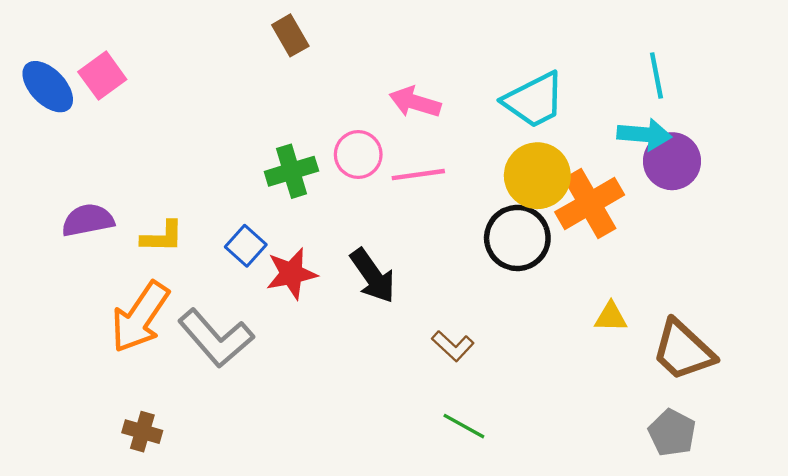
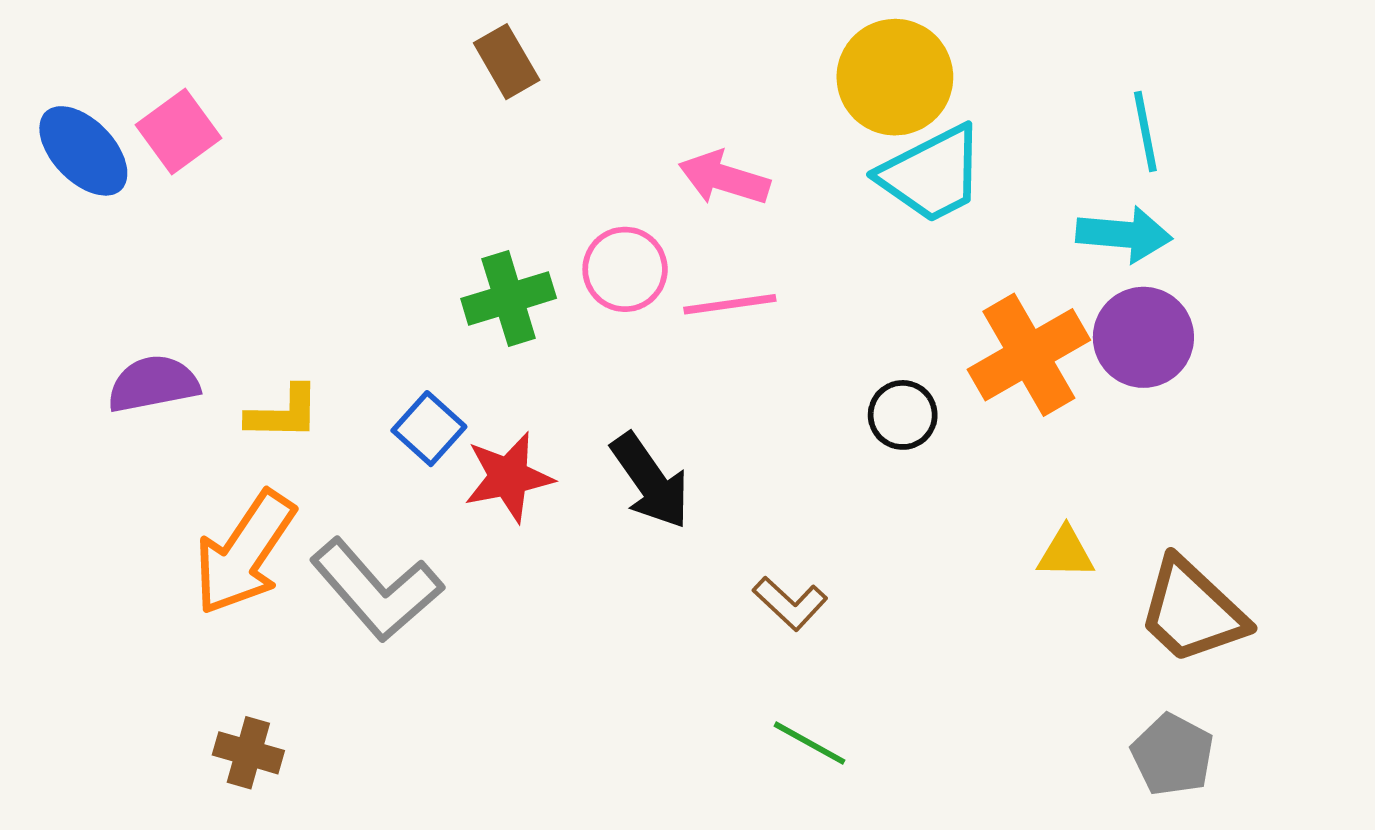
purple circle: (672, 161) -> (1143, 337), moved
yellow circle: (537, 176) -> (895, 77), moved
black circle: (517, 238) -> (903, 415), size x0.6

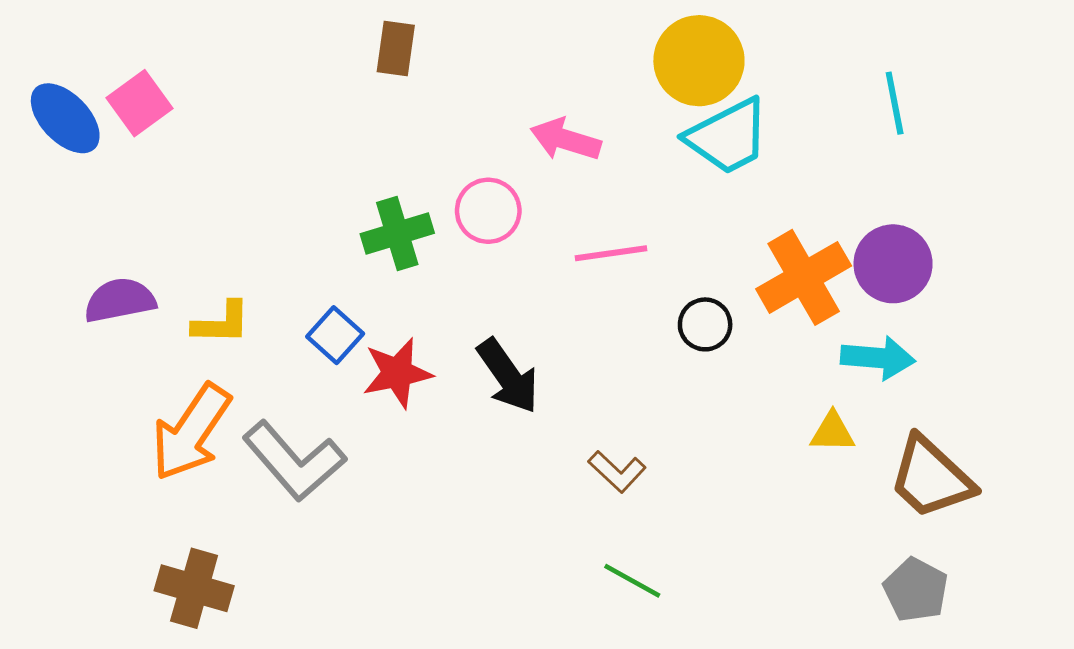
brown rectangle: (507, 62) -> (396, 49), turned 38
cyan arrow: (1124, 234) -> (878, 358), moved
pink line: (730, 304) -> (611, 253), moved
brown cross: (248, 753) -> (194, 588), size x1.4

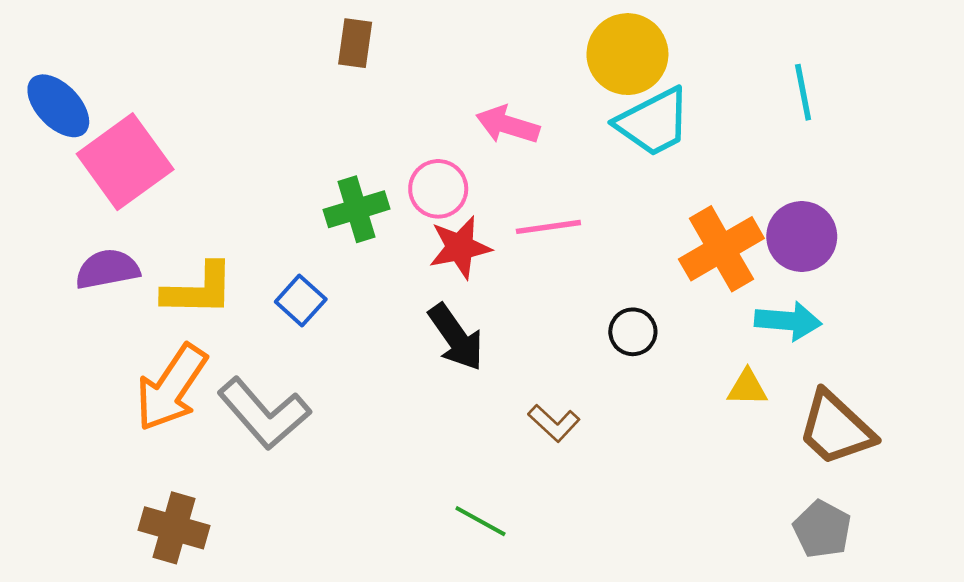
pink square: (139, 103) -> (125, 162), moved, size x1.6
yellow L-shape: (221, 323) -> (199, 290), size x1.4
black circle: (705, 324) -> (633, 332), moved
red star: (397, 373) -> (460, 247), moved
green line: (632, 581) -> (480, 521), moved

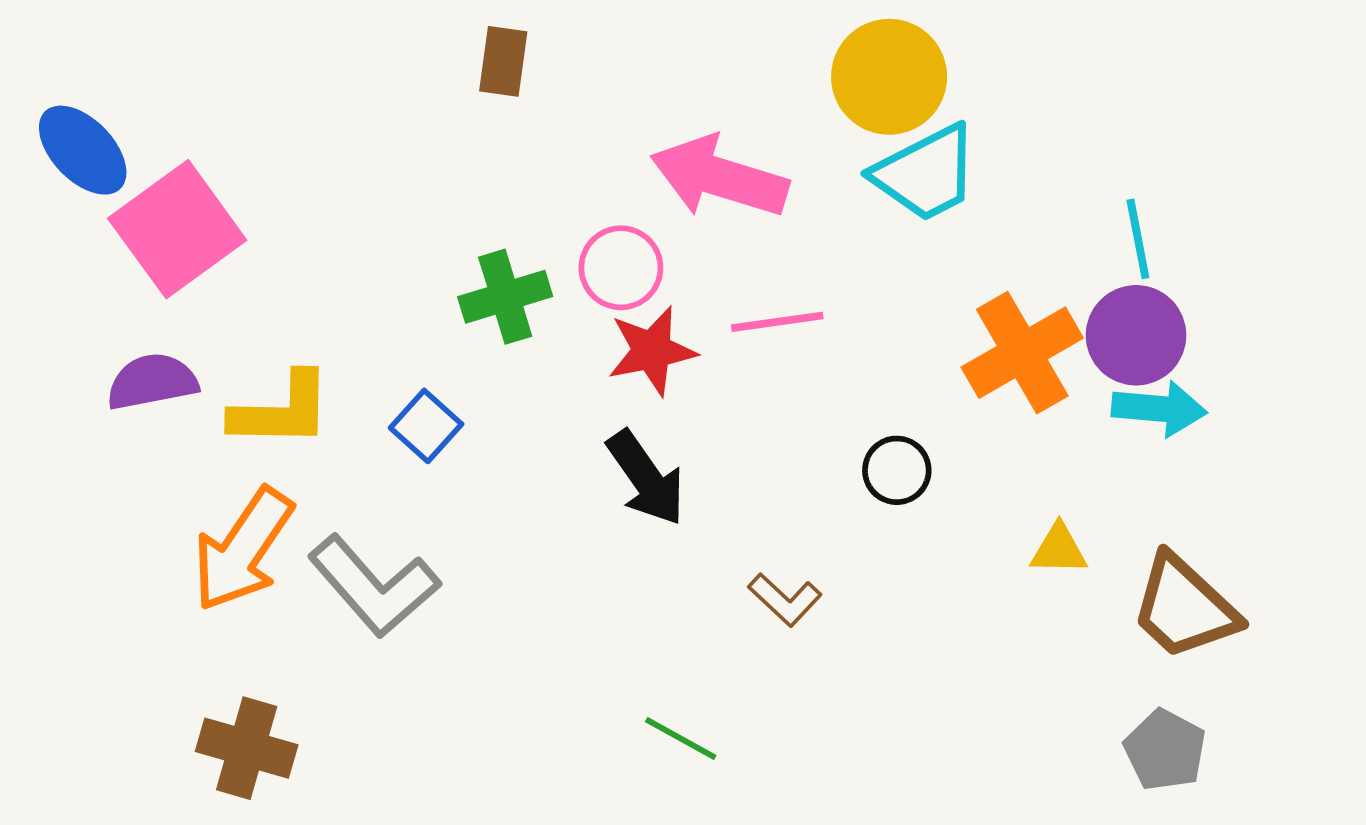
cyan line: (803, 92) -> (1138, 239), moved
pink arrow: (508, 125) -> (719, 177), size x1.5
cyan arrow: (788, 321) -> (1159, 409), moved

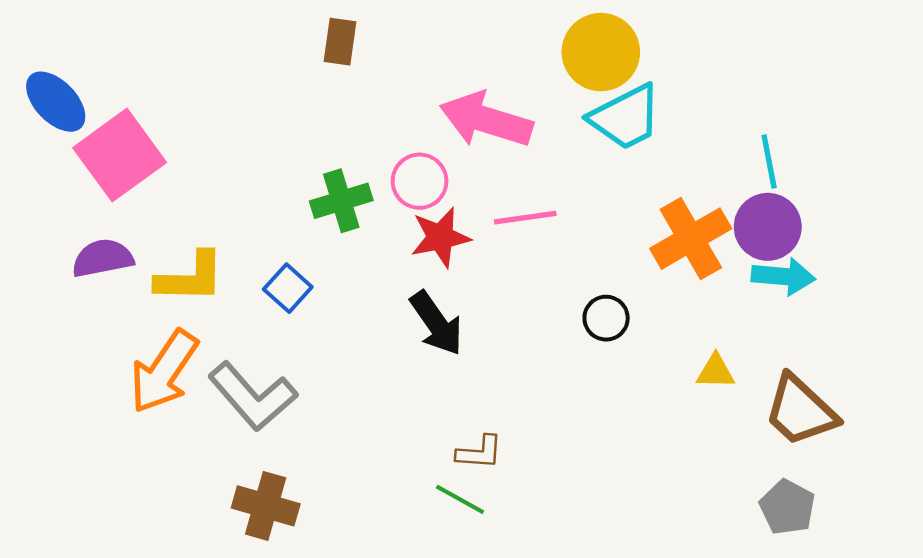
brown L-shape: (785, 600) -> (480, 452), moved, turned -39
brown cross: (247, 748) -> (266, 506), moved

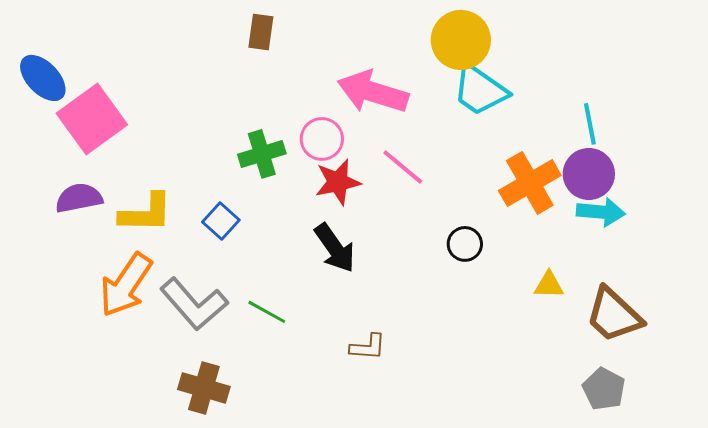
cyan trapezoid: (626, 117) -> (480, 90), turned 62
pink line: (525, 218) -> (403, 167), turned 48
green line: (460, 499) -> (267, 312), moved

